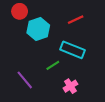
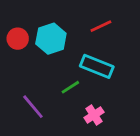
red circle: (20, 11) -> (18, 39), moved

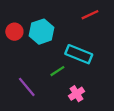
red line: (101, 26) -> (90, 15), moved

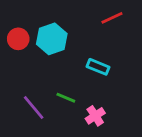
cyan rectangle: (79, 54) -> (98, 67), size x0.7
green line: (57, 71) -> (66, 98), moved, turned 56

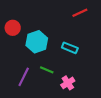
cyan hexagon: (52, 39) -> (37, 42), moved
purple line: (34, 107) -> (24, 77), turned 66

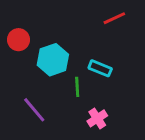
green line: (47, 70) -> (77, 87), moved, turned 64
purple line: (24, 77) -> (34, 110), turned -66

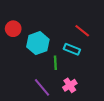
red line: (114, 18) -> (82, 31), moved, turned 63
purple line: (34, 110) -> (42, 87), moved

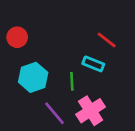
cyan hexagon: (38, 43) -> (33, 77), moved
pink cross: (70, 85) -> (91, 111), size x1.5

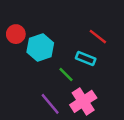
cyan hexagon: (33, 77) -> (40, 48), moved
green line: (72, 81) -> (66, 74), turned -42

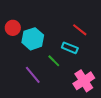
pink cross: (83, 101) -> (84, 81), moved
purple line: (50, 104) -> (33, 75), moved

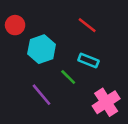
red circle: (13, 28) -> (15, 25), moved
red line: (80, 30) -> (87, 25), moved

